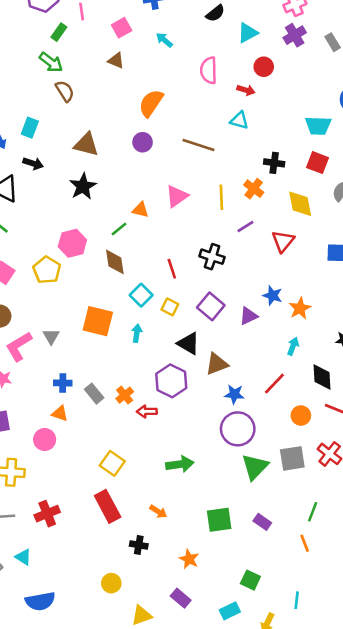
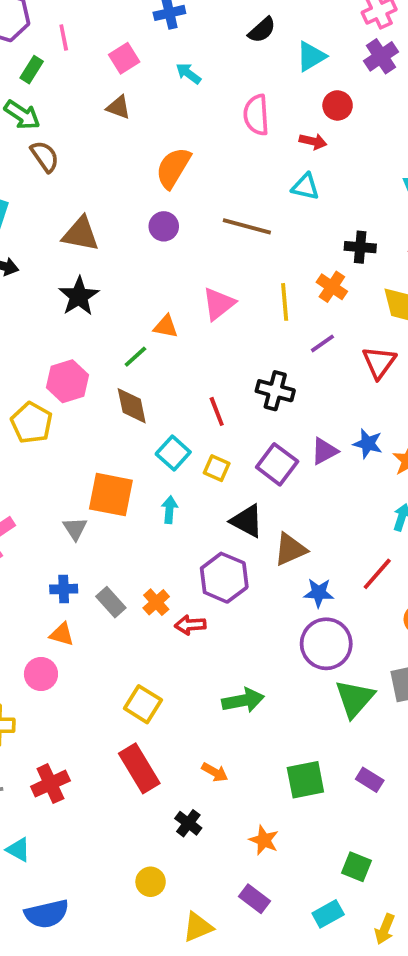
purple triangle: (249, 316) -> (324, 451), moved
gray triangle: (51, 337) -> (75, 529), moved
black cross: (139, 545) -> (188, 823), turned 30

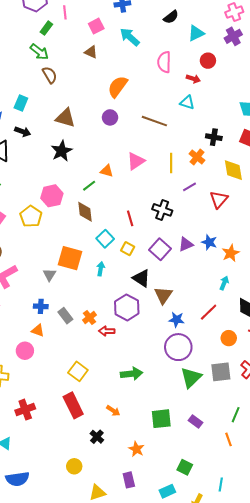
cyan arrow: (188, 73) -> (130, 37), size x1.5
brown triangle: (290, 549) -> (163, 295), turned -36
purple rectangle: (254, 899) -> (129, 480), turned 35

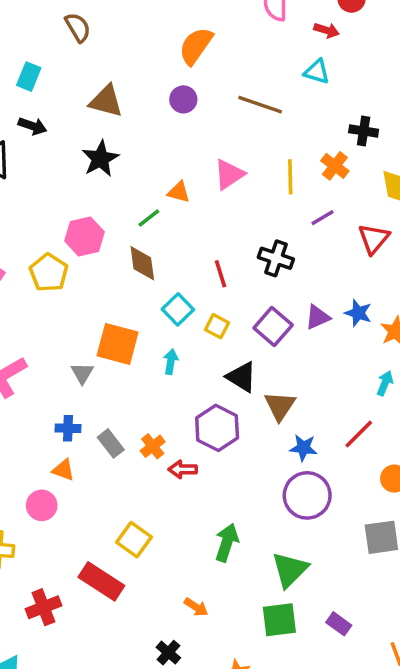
green arrow: (132, 374) -> (227, 543), turned -65
green triangle: (191, 378) -> (290, 570), moved
red rectangle: (73, 405) -> (101, 581), moved, turned -30

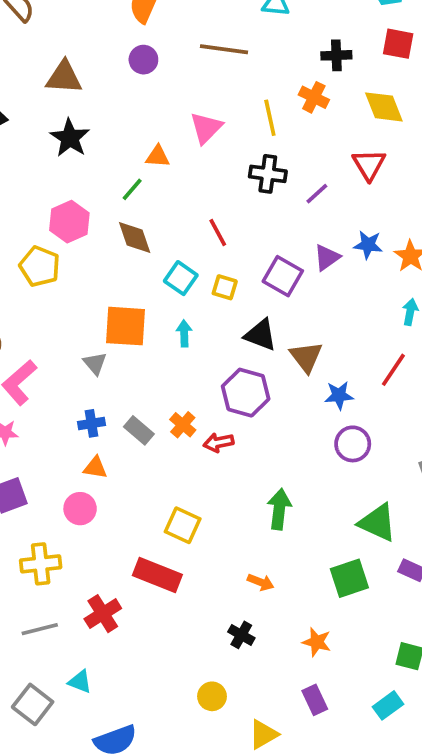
purple line: (323, 218) -> (317, 194), moved
black cross: (276, 258) -> (268, 174), moved
purple circle: (307, 495) -> (353, 444), size x0.7
green triangle: (290, 570) -> (378, 523), moved, turned -39

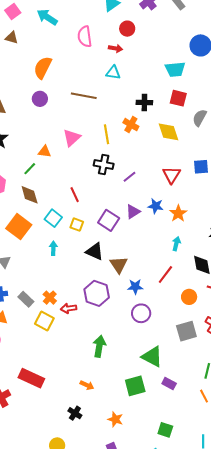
red triangle: (369, 165) -> (172, 175), moved
orange square: (125, 326) -> (19, 227), moved, turned 30
purple hexagon: (246, 393) -> (97, 293), moved
yellow square: (183, 525) -> (44, 321), moved

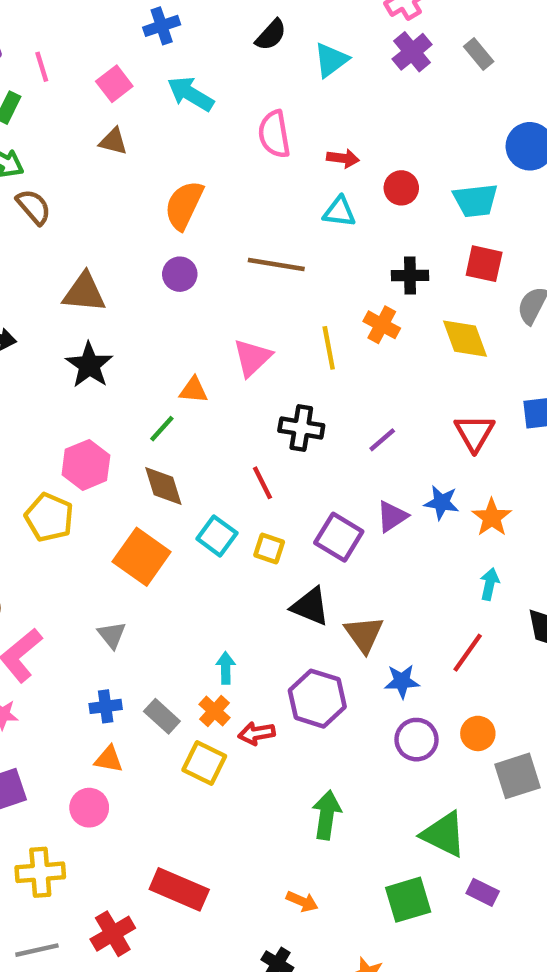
red circle: (127, 29) -> (401, 188), moved
black cross: (104, 165) -> (301, 428), moved
cyan arrow: (53, 248) -> (226, 668), moved
orange circle: (189, 297) -> (478, 733), moved

